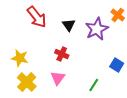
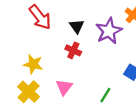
red cross: (62, 54) -> (73, 50), moved
yellow star: (20, 58) -> (33, 64), moved

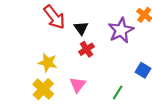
black triangle: (77, 26) -> (81, 28), moved
red cross: (73, 50) -> (87, 49), turned 32

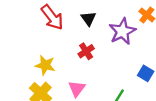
black triangle: (81, 28) -> (88, 19), moved

